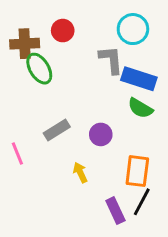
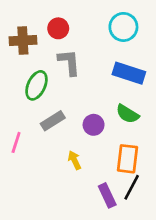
gray L-shape: (111, 60) -> (69, 62), moved
green ellipse: (39, 69) -> (36, 85), moved, turned 56
green semicircle: (140, 108) -> (128, 114), moved
pink line: (17, 153) -> (16, 142), turned 40

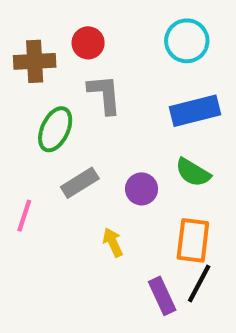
blue rectangle: (129, 73) -> (195, 111), turned -32

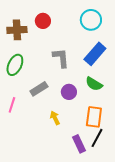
gray L-shape: (105, 94) -> (61, 58), moved
blue rectangle: (195, 111) -> (95, 54), turned -35
green ellipse: (55, 129) -> (15, 65), moved

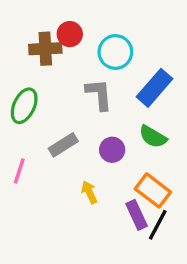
cyan circle: (91, 20) -> (115, 52), moved
brown cross: (17, 30) -> (45, 49), moved
orange rectangle: (94, 117) -> (153, 190), turned -60
purple rectangle: (79, 144) -> (137, 215), moved

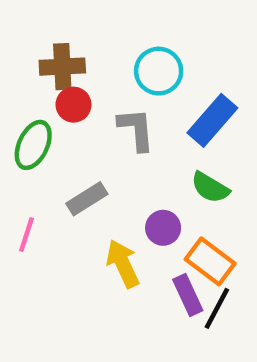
red circle: (70, 34) -> (74, 105), moved
purple circle: (112, 150) -> (163, 228), moved
yellow arrow: (89, 192) -> (123, 264), size x1.5

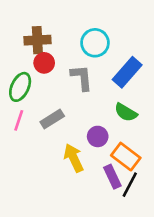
pink line: (26, 235) -> (19, 120), moved

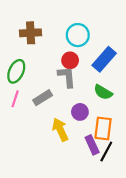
red circle: (44, 63) -> (70, 60), moved
gray L-shape: (82, 78) -> (67, 77), moved
orange rectangle: (126, 157) -> (103, 128), turned 60

